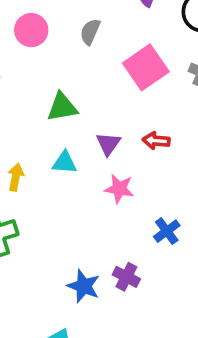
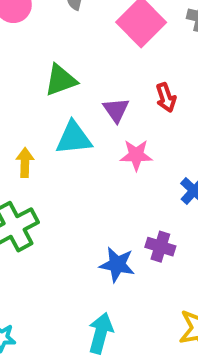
red arrow: (156, 141) -> (166, 98), turned -104
cyan triangle: (65, 163) -> (74, 138), size x1.4

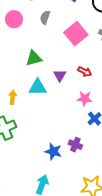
red arrow: (166, 98) -> (85, 72), turned -48
pink star: (136, 155) -> (85, 99), moved

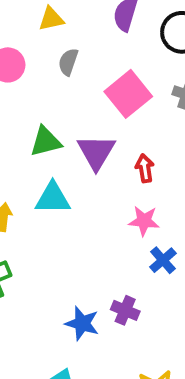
red arrow: (85, 72) -> (145, 168), turned -128
purple triangle: (60, 75) -> (96, 152), moved, size x1.5

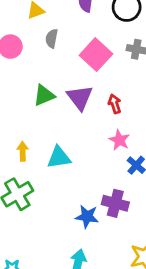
cyan triangle: (53, 198) -> (59, 157), moved
pink star: (144, 221) -> (119, 140), turned 30
purple cross: (125, 310) -> (115, 203), size x1.4

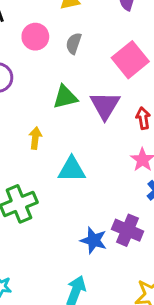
gray semicircle: (52, 38) -> (74, 43), moved
yellow arrow: (23, 151) -> (35, 138), moved

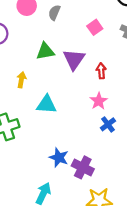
pink square: (130, 60) -> (95, 27), size x0.6
purple cross: (128, 230) -> (83, 167), moved

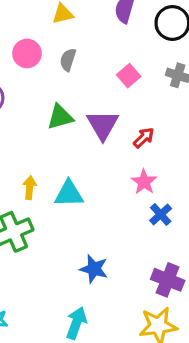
red arrow: (101, 71) -> (144, 138), turned 56
yellow arrow: (21, 80) -> (30, 188), moved
purple cross: (83, 167) -> (168, 280), moved

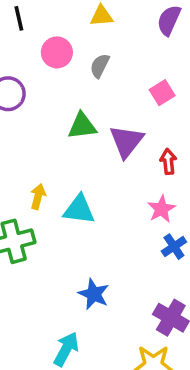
red arrow: (144, 138) -> (168, 162), turned -60

